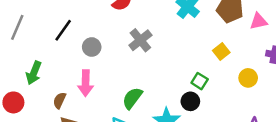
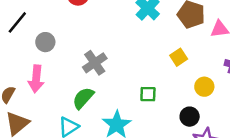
gray cross: (140, 40) -> (95, 63), moved
green square: (200, 81) -> (148, 94), moved, turned -35
black circle: (190, 101) -> (190, 117), moved

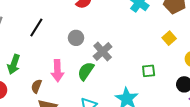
gray circle: (45, 42) -> (76, 38), moved
green semicircle: (83, 98) -> (86, 71), moved

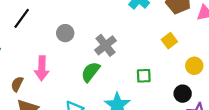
gray cross: (103, 52) -> (105, 45), moved
green semicircle: (86, 71) -> (91, 72), moved

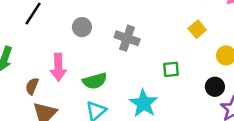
gray cross: (105, 45) -> (127, 38), turned -30
green semicircle: (91, 72) -> (95, 81), moved, turned -140

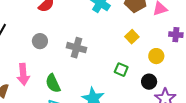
green square: (171, 69) -> (121, 70), moved, turned 32
green semicircle: (95, 81) -> (53, 83), turned 84

